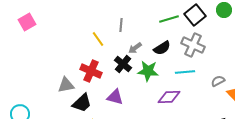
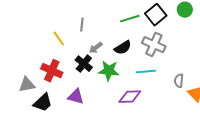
gray semicircle: (218, 81) -> (179, 81), turned -56

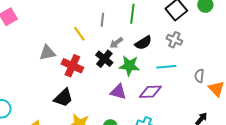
green line: (130, 19) -> (132, 14), moved, turned -66
gray cross: (154, 45) -> (174, 40), size x0.7
gray triangle: (27, 85) -> (47, 53), moved
purple triangle: (76, 97) -> (118, 92), moved

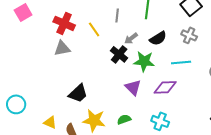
red cross: (72, 66) -> (64, 23), moved
purple triangle: (118, 92) -> (133, 87), turned 30

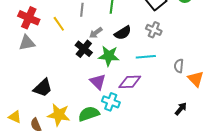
green semicircle: (124, 119) -> (89, 114), size x1.5
cyan cross: (160, 121) -> (111, 102), moved

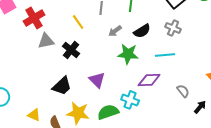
red cross: (29, 18) -> (34, 18), moved, turned 35
black cross: (84, 49) -> (71, 50), moved
gray semicircle: (179, 66) -> (183, 91), moved, turned 136
purple triangle: (98, 82) -> (97, 80), moved

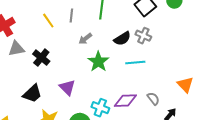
yellow line: (78, 22) -> (48, 21), moved
black semicircle: (142, 31) -> (122, 39), moved
green star: (128, 54) -> (98, 62), turned 30
purple diamond: (149, 80) -> (125, 101), moved

